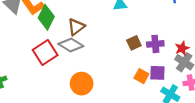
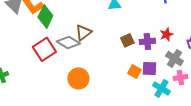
brown triangle: (76, 27) -> (83, 32), moved
red star: (182, 48) -> (166, 34), moved

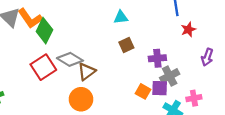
brown triangle: (83, 32) -> (87, 72), moved
red star: (166, 34) -> (188, 29), moved
brown square: (127, 40) -> (126, 45), moved
gray cross: (174, 58) -> (170, 76), moved, turned 30

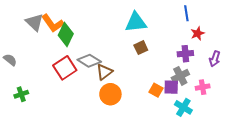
cyan triangle: (121, 17) -> (136, 22), size x1.6
purple cross: (157, 58) -> (185, 54), moved
pink cross: (194, 98) -> (203, 87), moved
orange circle: (81, 99) -> (110, 94), moved

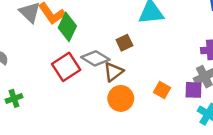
brown square: (141, 48) -> (124, 43), moved
orange square: (156, 90) -> (162, 90), moved

